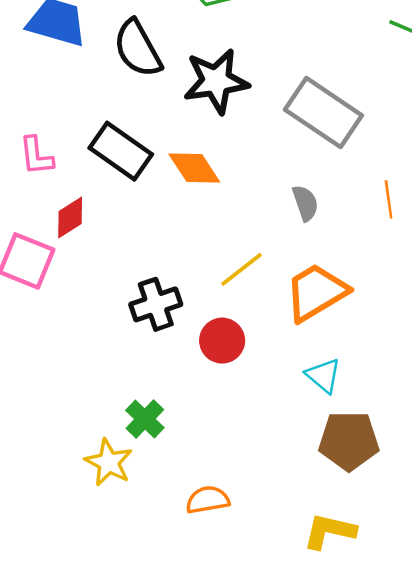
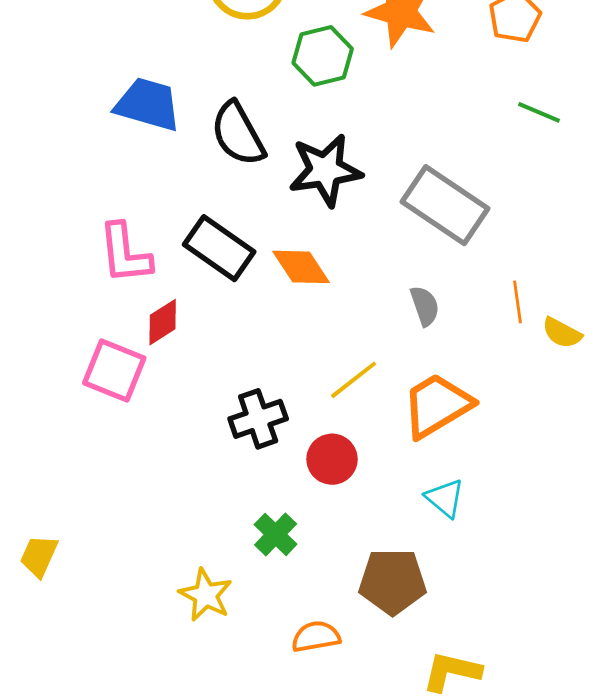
pink L-shape: (36, 156) -> (125, 254), size x1.4
green cross: (145, 419) -> (276, 534), moved
brown pentagon: (349, 441) -> (393, 581), moved

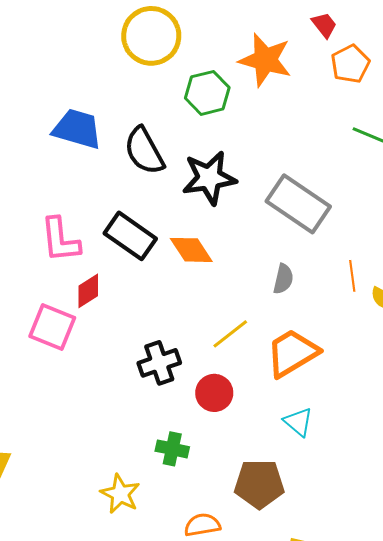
gray semicircle: (425, 306) -> (283, 279), turned 32
green cross: (276, 534) -> (172, 449), turned -32

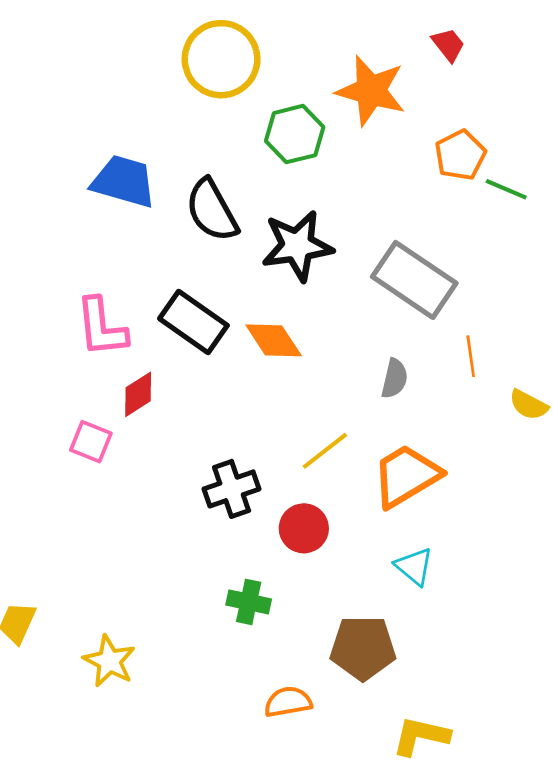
orange pentagon: (350, 64) -> (460, 155), moved
orange line: (352, 276) -> (471, 356), moved
pink square: (52, 327) -> (91, 442), size x0.7
yellow star: (120, 494) -> (109, 661), moved

